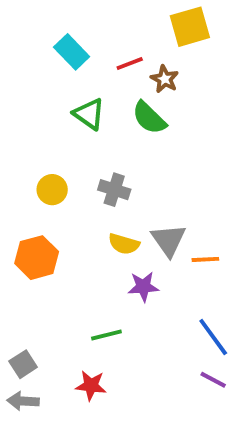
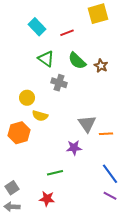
brown star: (165, 79) -> (101, 66), moved
gray cross: (114, 190) -> (59, 83), moved
yellow semicircle: (124, 244) -> (40, 116), moved

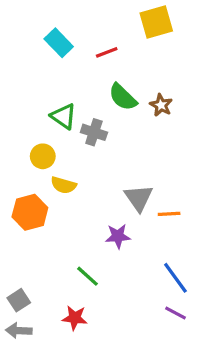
green triangle: (46, 59) -> (64, 116), moved
green line: (55, 173) -> (88, 276), turned 56

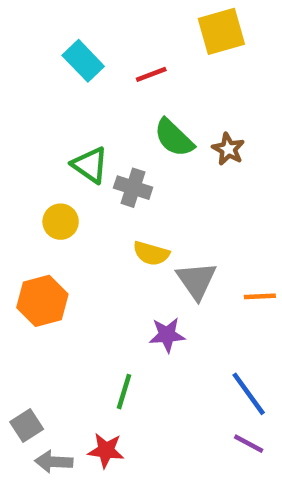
yellow semicircle: (64, 185) -> (151, 253), moved
orange line: (169, 214) -> (260, 296), moved
green line: (88, 276) -> (124, 392), turned 65
gray arrow: (19, 331) -> (54, 462), moved

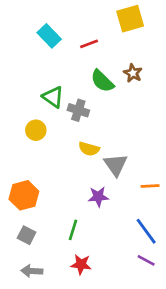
brown star: (228, 149) -> (133, 73), moved
orange line: (260, 296) -> (150, 186), moved
orange hexagon: (42, 301) -> (24, 195), moved
gray square: (27, 426) -> (27, 235), moved, turned -30
red star: (106, 450) -> (81, 264), moved

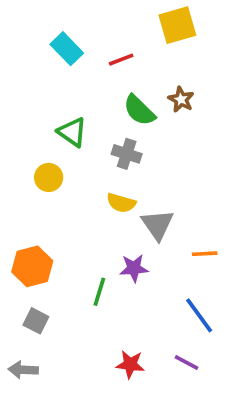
gray cross: (78, 110) -> (127, 154), moved
green line: (73, 230) -> (99, 292), moved
purple line: (146, 260) -> (186, 363), moved
red star: (81, 264) -> (130, 364), moved
gray arrow: (32, 271) -> (23, 370), moved

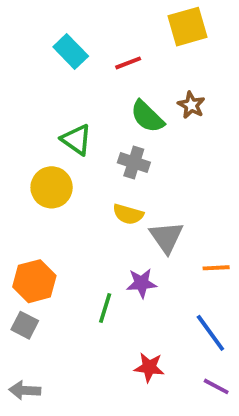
yellow circle: (49, 177) -> (52, 187), size x1.4
gray square: (36, 321) -> (25, 325), moved
purple line: (186, 363) -> (216, 386), moved
red star: (130, 364) -> (149, 367), moved

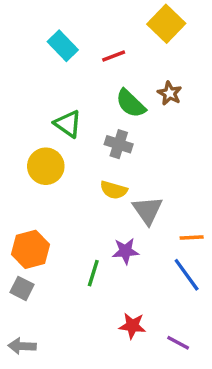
yellow square: (187, 27) -> (166, 24), turned -30
blue line: (210, 333) -> (187, 275), moved
purple line: (216, 386) -> (178, 343), moved

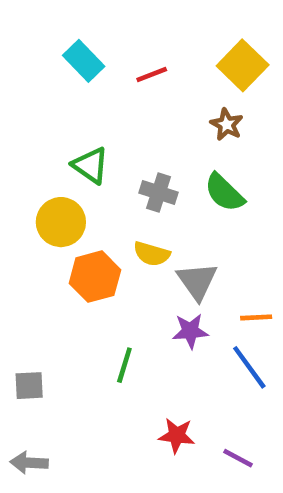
yellow square: (166, 24) -> (243, 65), moved
green semicircle: (131, 103) -> (224, 193), moved
orange hexagon: (30, 249) -> (95, 277), moved
purple star: (126, 251) -> (190, 331), moved
gray square: (22, 288) -> (29, 386), turned -30

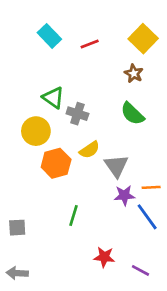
gray cross: (159, 193) -> (77, 114), moved
yellow semicircle: (152, 254) -> (90, 150), turned -50
purple star: (190, 331) -> (124, 195), moved

